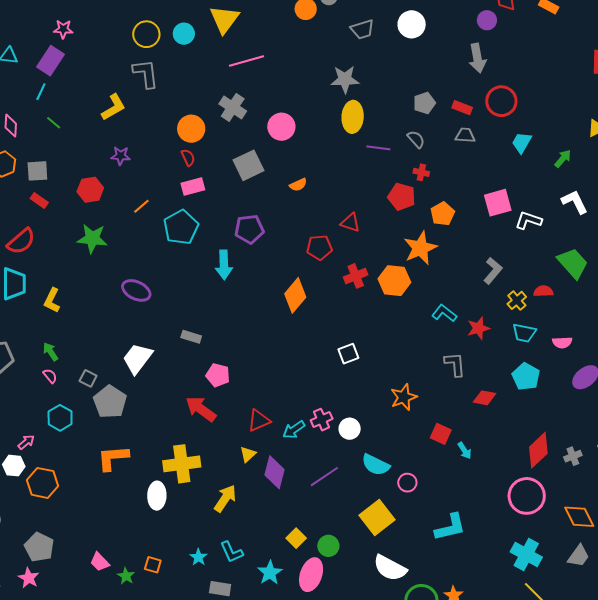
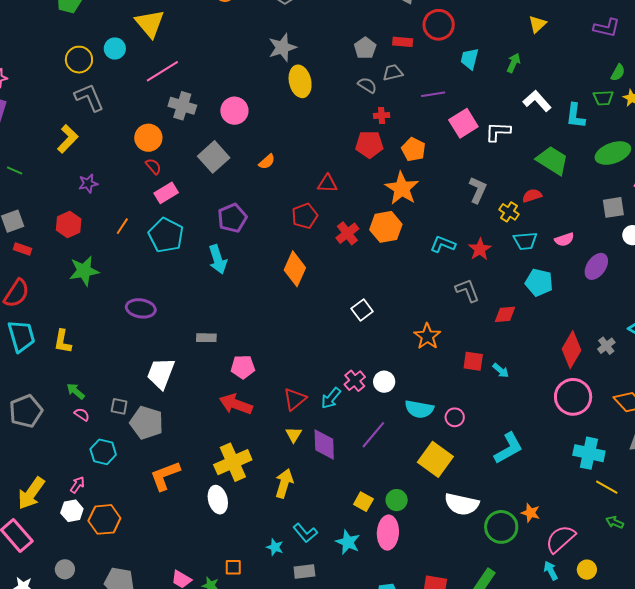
pink line: (247, 61) -> (162, 71), moved
gray trapezoid: (465, 135) -> (393, 73), moved
purple line: (378, 148) -> (433, 94), moved

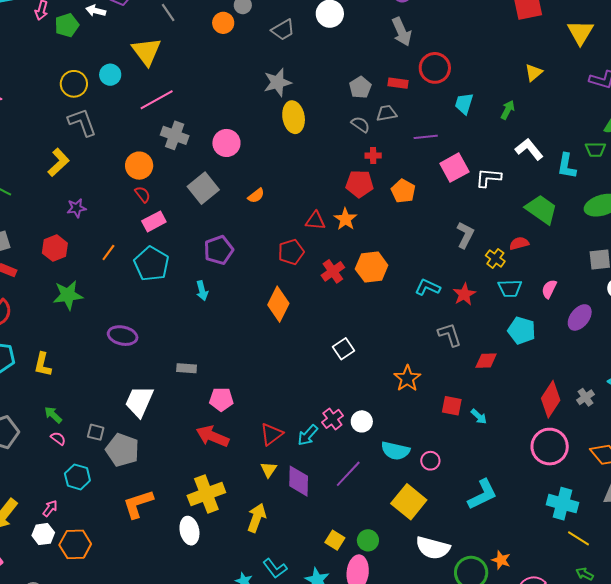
orange star: (402, 188) -> (345, 219), moved, size x0.7
pink semicircle: (564, 240) -> (549, 289), turned 132
cyan arrow: (218, 259) -> (202, 291), size x0.7

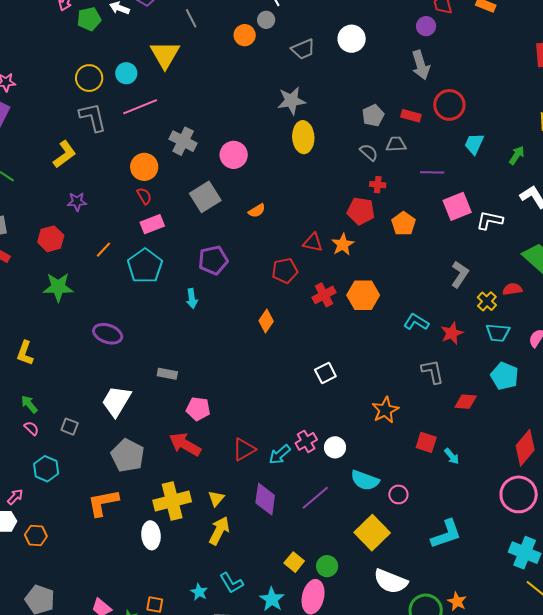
pink line: (157, 100) -> (140, 107), moved
orange diamond: (278, 304) -> (266, 321), size x0.7
gray pentagon: (122, 450) -> (128, 455), moved
yellow triangle: (269, 470) -> (216, 498), moved
orange hexagon: (75, 544) -> (36, 535), size x0.7

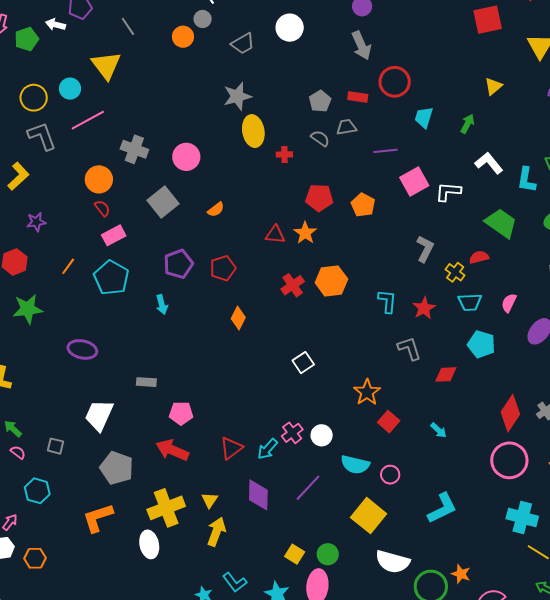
red cross: (378, 185) -> (284, 154), moved
red pentagon: (285, 271) -> (223, 268), moved
cyan L-shape: (416, 322) -> (387, 301), turned 70
red square: (426, 442) -> (389, 422), moved, turned 30

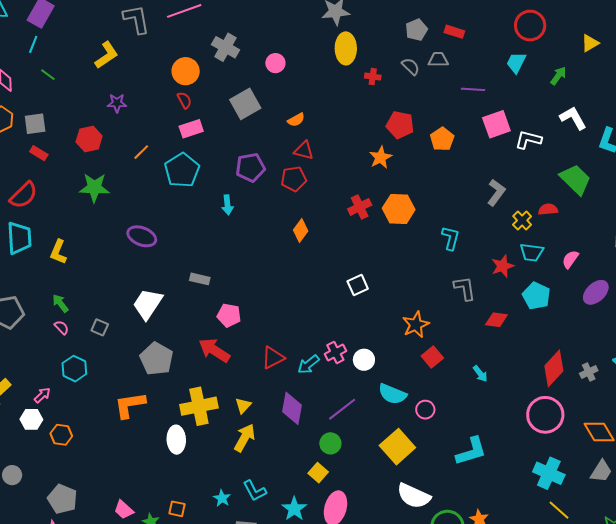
red circle: (395, 82) -> (530, 26), moved
pink circle: (186, 157) -> (275, 63), size x0.7
red triangle: (275, 235) -> (304, 151), moved
red star: (424, 308) -> (503, 266), moved
green circle: (328, 554) -> (330, 443), moved

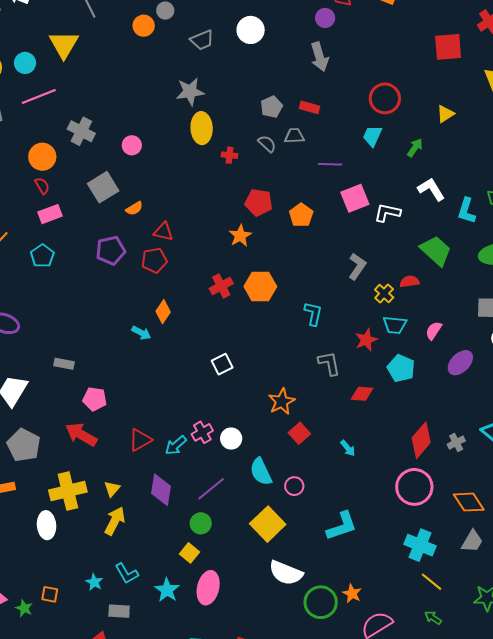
orange semicircle: (296, 120) -> (134, 208), moved
cyan pentagon: (182, 170) -> (42, 256), size x0.7
cyan arrow: (227, 205) -> (141, 333), moved, turned -54
cyan semicircle: (392, 394) -> (261, 472), turned 44

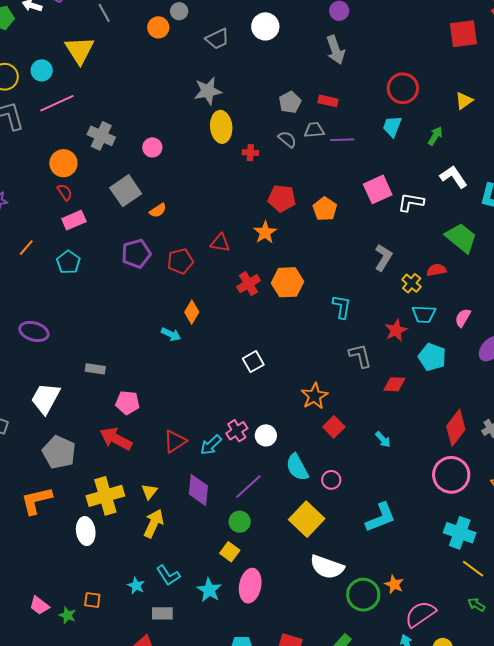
purple line: (330, 164) -> (342, 140), moved
red triangle: (163, 232) -> (220, 243), moved

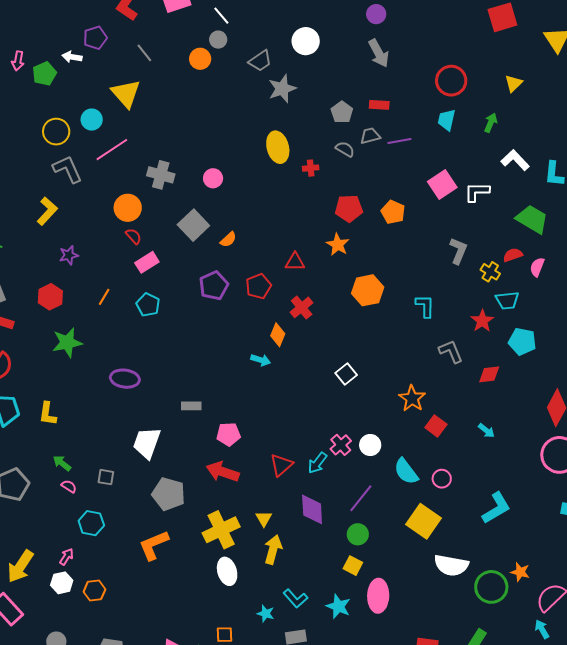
gray star: (208, 91) -> (282, 89), moved
red cross: (249, 284) -> (302, 307), moved
pink semicircle: (463, 318) -> (537, 267), moved
white ellipse: (86, 531) -> (227, 571), moved

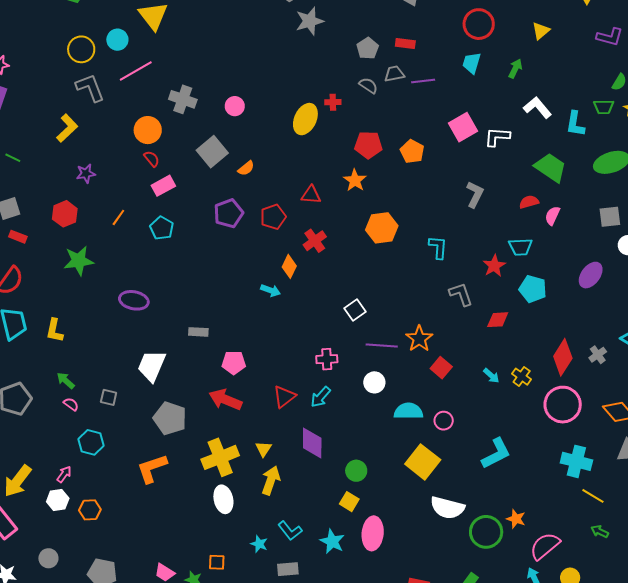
yellow ellipse: (278, 147) -> (305, 119), moved, turned 36
yellow cross: (490, 272) -> (522, 377), moved
pink cross: (341, 445) -> (327, 359), moved, turned 35
cyan semicircle: (406, 471) -> (408, 411), turned 124
purple line: (361, 498) -> (382, 345), moved, turned 52

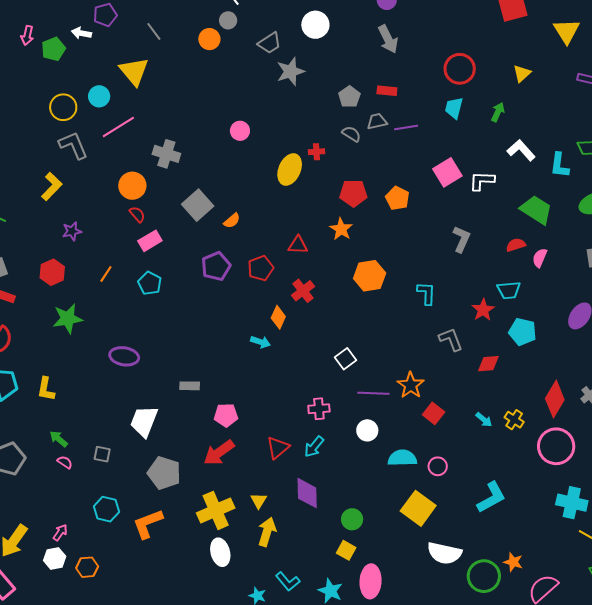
pink circle: (235, 106) -> (240, 131), moved
red arrow: (225, 400) -> (219, 453), turned -56
cyan hexagon: (91, 442) -> (106, 509), moved

